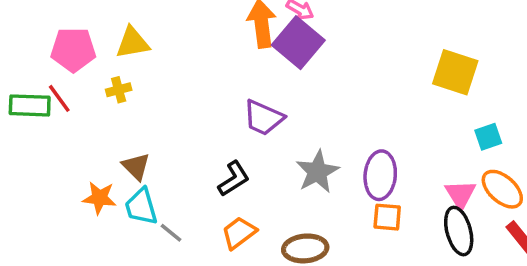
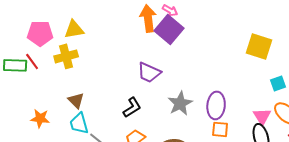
yellow cross: (119, 90) -> (66, 56), size x1.6
orange star: (99, 198) -> (40, 118), moved

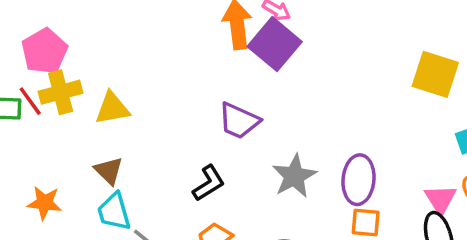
yellow triangle: (74, 29) -> (112, 108), moved
pink pentagon: (40, 33) -> (44, 51), turned -30
yellow cross: (66, 56) -> (61, 92), moved

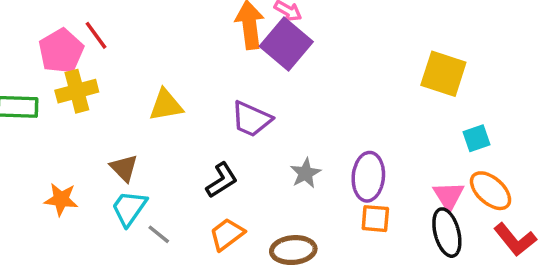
red line: (30, 101) -> (96, 35), moved
yellow triangle: (112, 108) -> (166, 105), moved
gray star: (294, 176) -> (305, 173), size x0.7
cyan trapezoid: (114, 212) -> (129, 208), turned 51

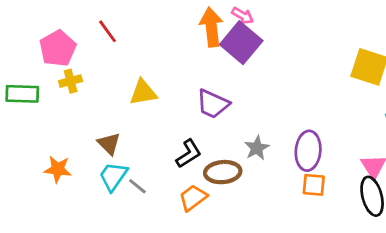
red line: (96, 35) -> (108, 31), moved
yellow cross: (77, 91) -> (71, 81), size x0.7
gray line: (159, 234) -> (137, 186), moved
brown ellipse: (293, 250) -> (223, 172), moved

